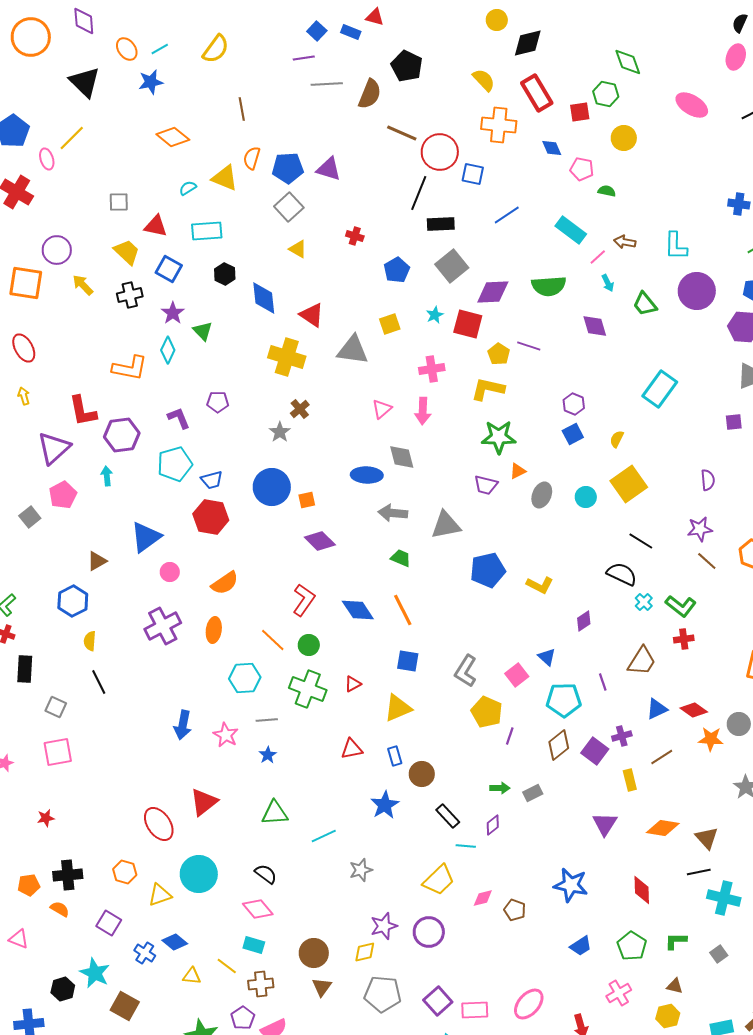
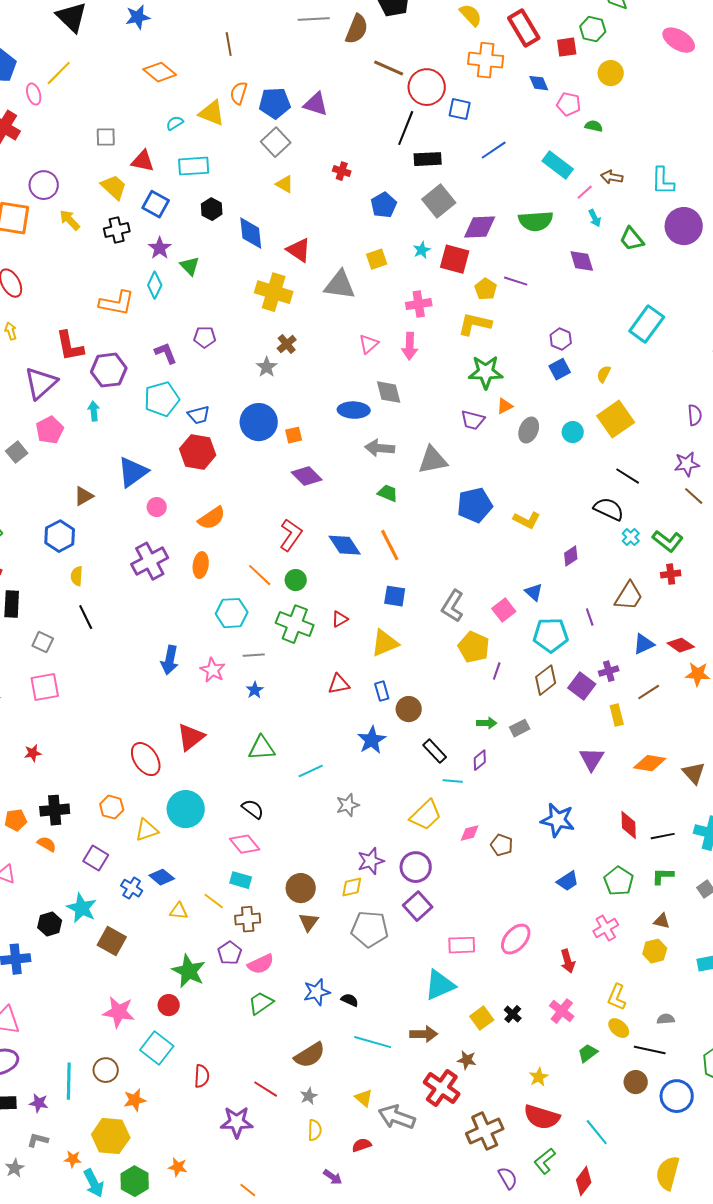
black line: (699, 872) -> (663, 836), moved
purple square: (438, 1001) -> (418, 906), moved

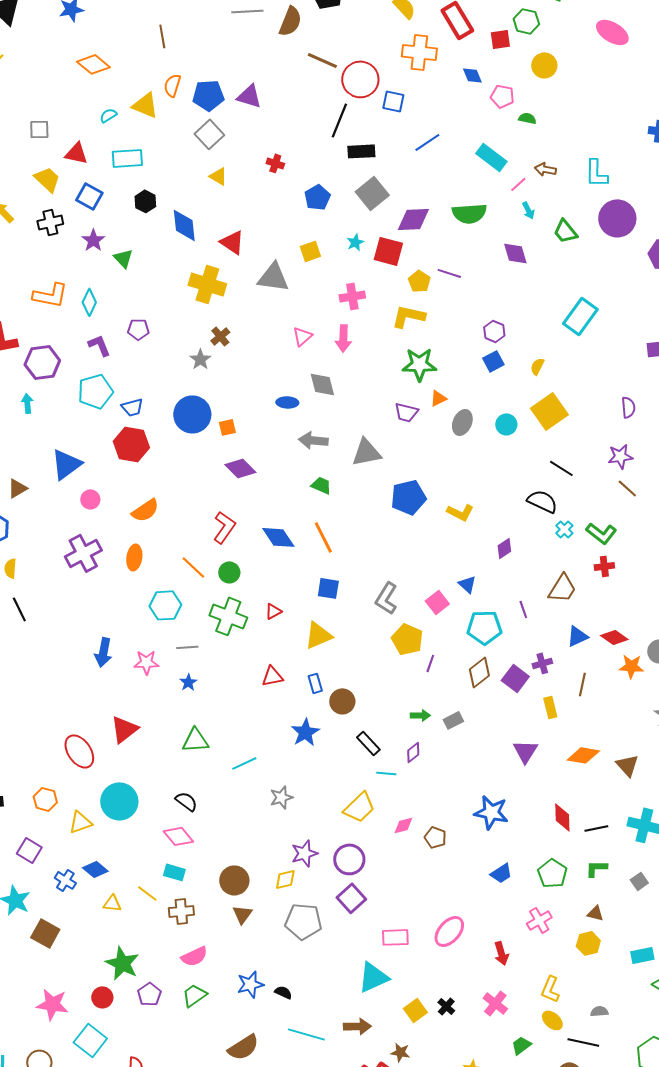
cyan diamond: (155, 285) -> (89, 302), moved
blue ellipse: (354, 410) -> (287, 402), size x0.7
pink star: (213, 670) -> (146, 662), turned -30
brown line: (649, 692) -> (582, 684), turned -45
purple pentagon: (230, 953) -> (149, 994), moved

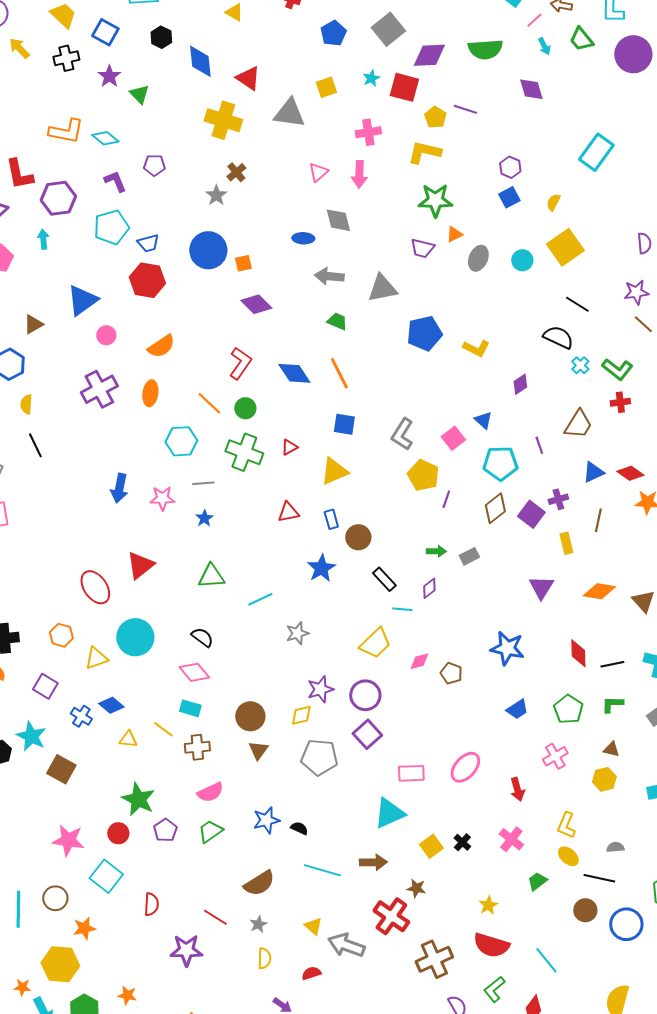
green trapezoid: (565, 231) -> (581, 39), moved
cyan diamond: (89, 302) -> (105, 138), turned -76

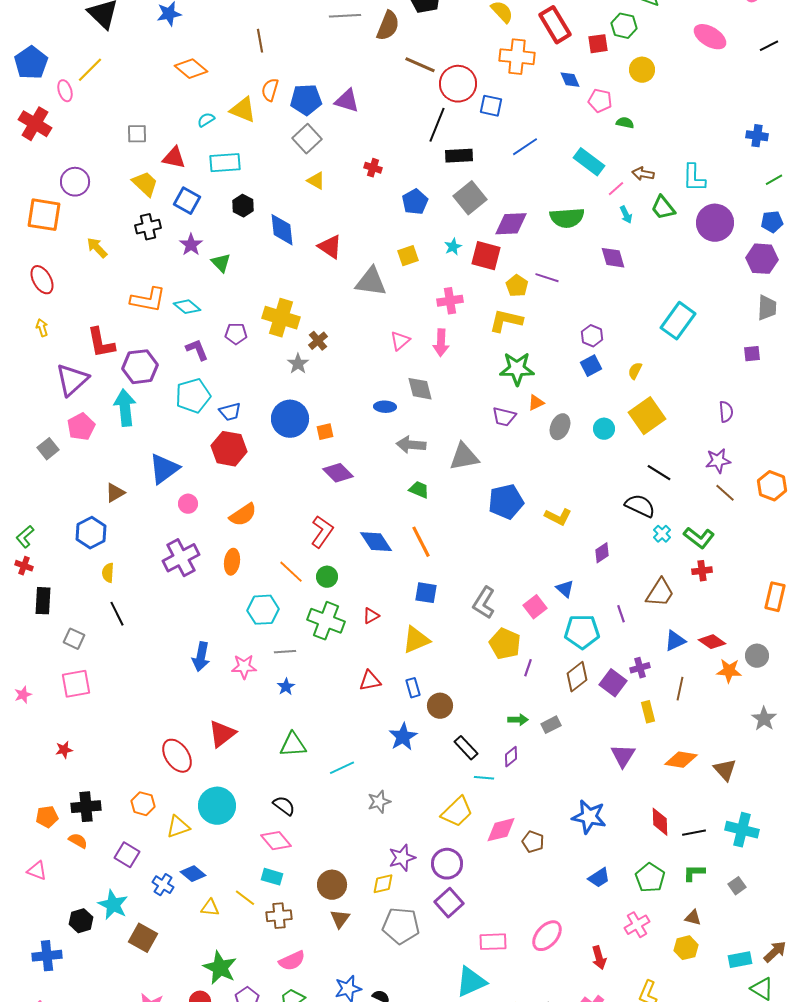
yellow arrow: (19, 48) -> (97, 248), moved
yellow cross: (223, 120) -> (281, 318), moved
cyan arrow: (43, 239) -> (125, 408), size x1.8
pink diamond: (419, 661) -> (501, 830), size x1.5

